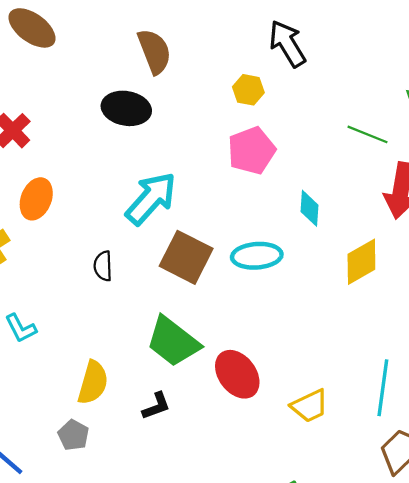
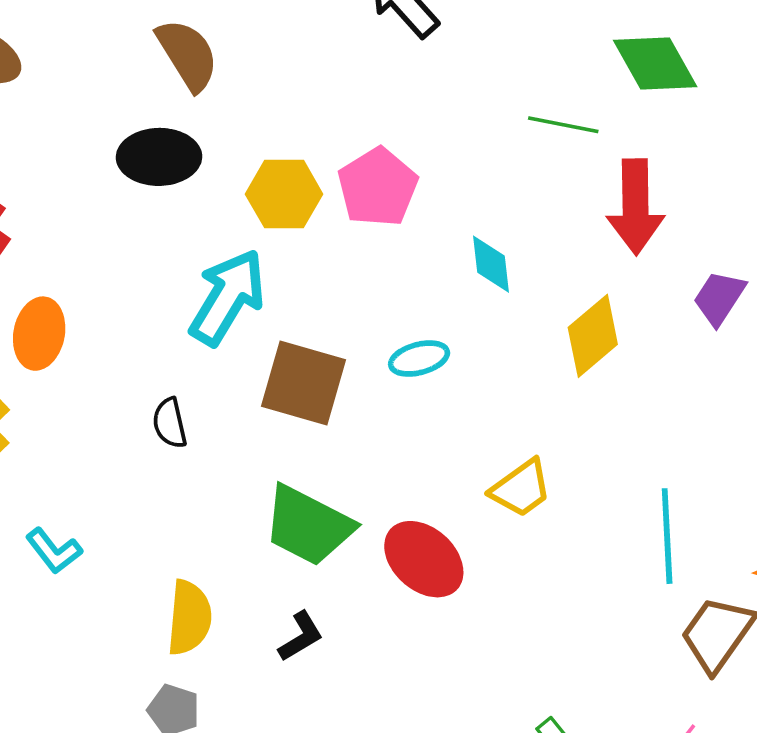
yellow hexagon: (248, 90) -> (284, 194), moved, size x1.4
cyan ellipse: (257, 256) -> (419, 359), size x0.7
yellow trapezoid: (310, 406) -> (521, 488), moved

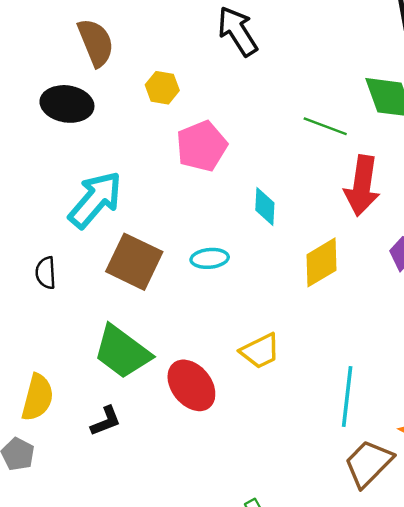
yellow hexagon: (284, 194) -> (162, 88), moved, size x0.7

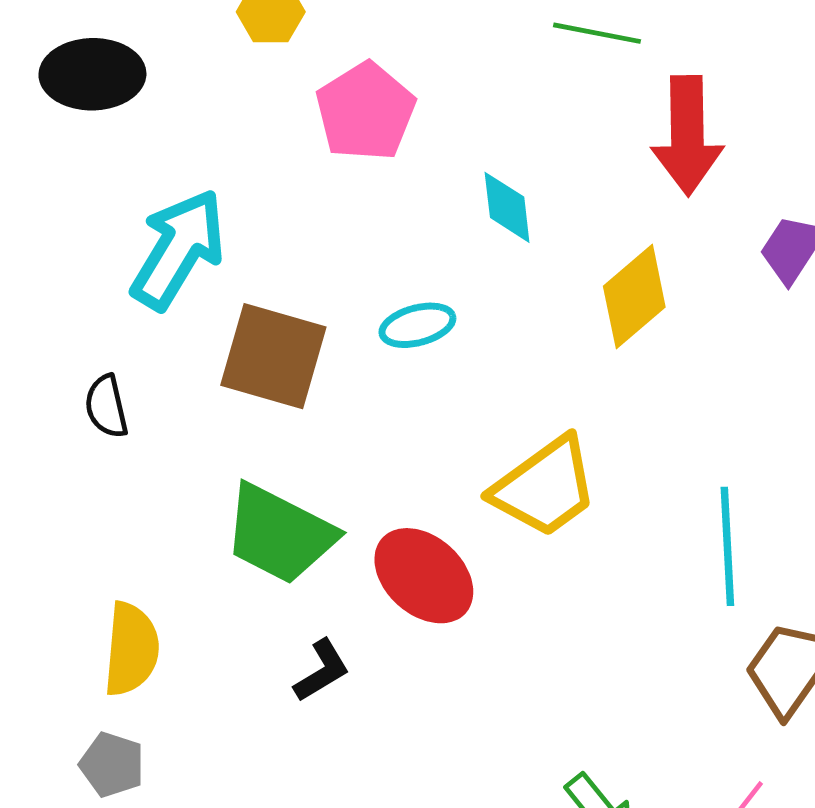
yellow trapezoid: (260, 351) -> (545, 487), size x1.4
black L-shape: (106, 421) -> (322, 671), moved

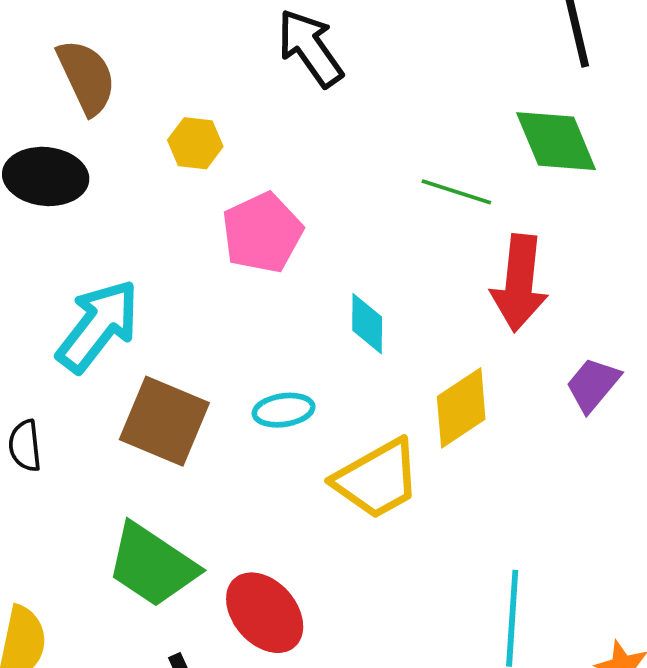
yellow trapezoid: (545, 487) -> (377, 479), moved

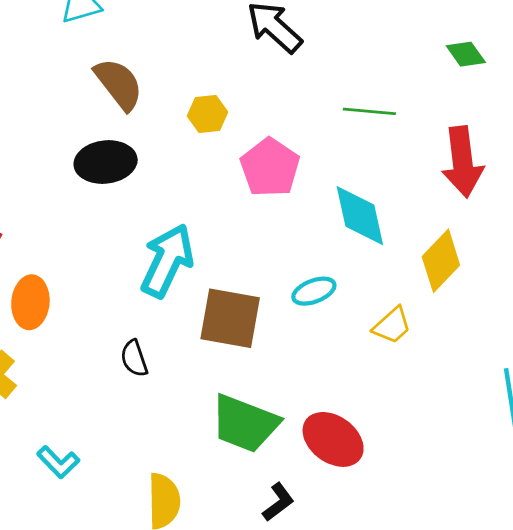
green diamond: (556, 141) -> (466, 54), size x0.6
green line: (456, 192) -> (369, 111), moved
cyan diamond: (367, 324) -> (360, 216), size x1.5
yellow trapezoid: (377, 479) -> (392, 325), size x0.6

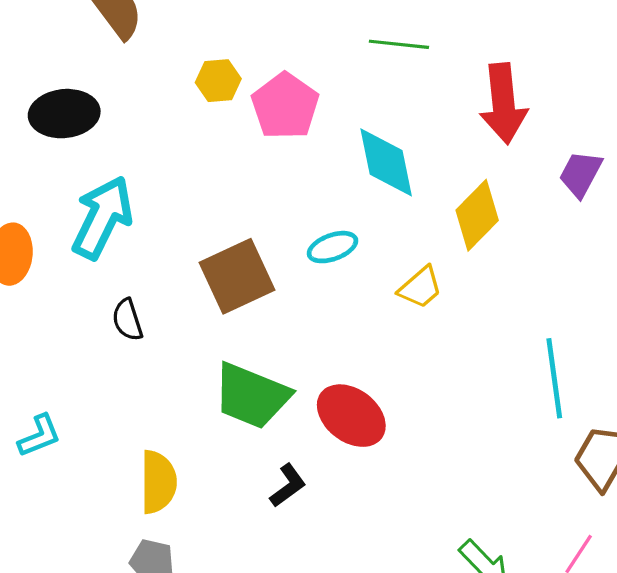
yellow hexagon: (207, 114) -> (218, 81), moved
black ellipse: (106, 162) -> (64, 114), moved
cyan arrow: (167, 261) -> (102, 217), moved
brown square: (230, 318) -> (237, 276), turned -36
cyan L-shape: (58, 462) -> (39, 436), turned -69

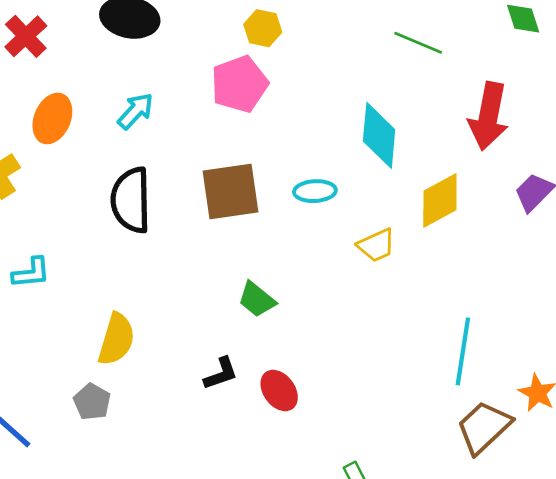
pink pentagon: (285, 106) -> (239, 84), moved
cyan arrow: (102, 217) -> (135, 111), size x0.6
black semicircle: (127, 320) -> (131, 200), size x1.8
green trapezoid: (252, 396) -> (257, 300), moved, size x0.6
red ellipse: (351, 416) -> (279, 391), moved, size x0.7

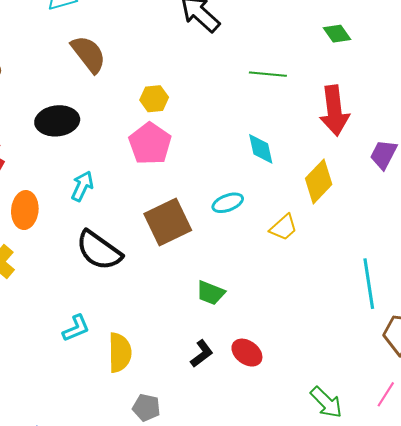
cyan diamond: (379, 135) -> (261, 149), size x0.7
black semicircle: (131, 200) -> (99, 250), turned -36
cyan L-shape: (31, 273) -> (76, 328), moved
gray pentagon: (92, 402) -> (146, 408), moved

